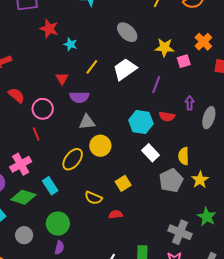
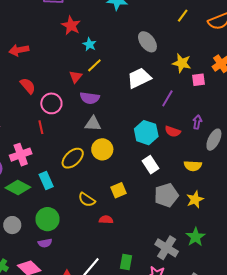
yellow line: (92, 67) -> (94, 65), moved
yellow semicircle: (184, 156) -> (193, 166), moved, turned -96
purple semicircle: (59, 248) -> (45, 243), turned 56

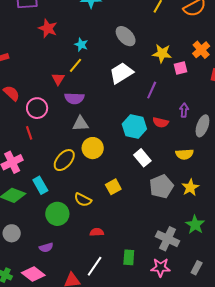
cyan star: (89, 44) -> (81, 45), moved
green circle: (47, 219) -> (57, 214), moved
red semicircle: (106, 220) -> (97, 232), moved

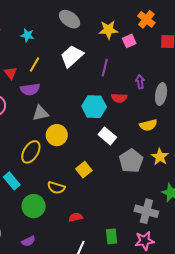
yellow line: (76, 65) -> (35, 65), moved

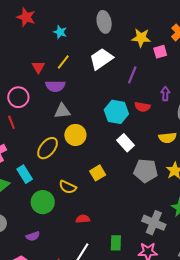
gray ellipse: (70, 19) -> (104, 22), turned 35
gray pentagon: (131, 161) -> (146, 171), turned 30

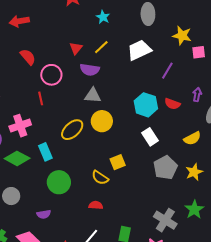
yellow semicircle: (167, 138) -> (192, 138), turned -30
gray pentagon: (146, 171) -> (165, 168), turned 30
yellow semicircle: (68, 187) -> (100, 178), moved

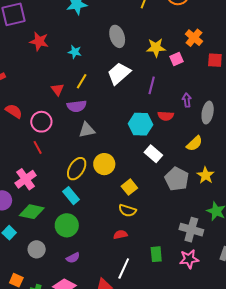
yellow circle: (102, 121) -> (104, 164), moved
cyan rectangle: (45, 152) -> (71, 196), moved
yellow semicircle: (100, 178) -> (127, 211), moved
green circle: (59, 182) -> (67, 225), moved

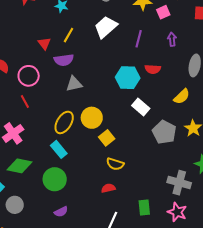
purple arrow: (187, 100) -> (172, 39), moved
yellow square: (129, 187) -> (107, 138), moved
gray circle: (37, 249) -> (15, 205), moved
pink star: (189, 259) -> (177, 212), turned 30

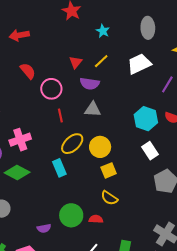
red line: (25, 102) -> (60, 115), moved
green circle: (55, 179) -> (71, 215), moved

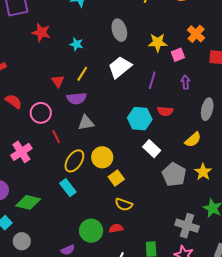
pink cross: (20, 140) -> (21, 152), moved

